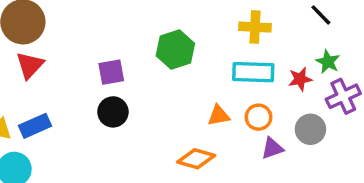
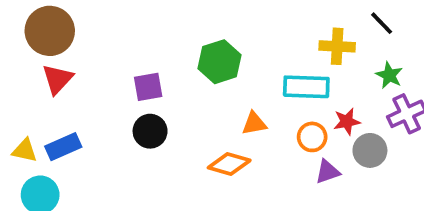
yellow cross: (255, 27) -> (337, 46), moved
red star: (300, 79) -> (347, 122), moved
orange triangle: (219, 115) -> (254, 123), moved
orange diamond: (196, 159) -> (229, 164), moved

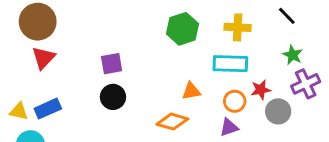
yellow cross: (337, 46) -> (238, 27), moved
green hexagon: (220, 62) -> (183, 29), moved
purple triangle: (328, 172) -> (229, 127), moved

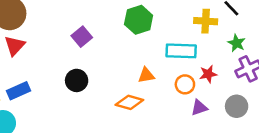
yellow cross: (238, 27) -> (206, 21), moved
purple square: (112, 64) -> (82, 37), moved, turned -30
gray circle: (278, 111) -> (237, 106), moved
purple triangle: (229, 127) -> (199, 108), moved

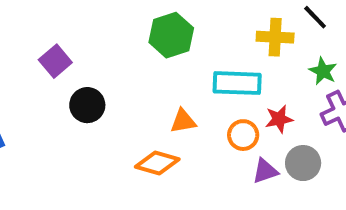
purple square: (82, 37) -> (55, 61), moved
black circle: (77, 80) -> (87, 105), moved
gray circle: (237, 106) -> (303, 163), moved

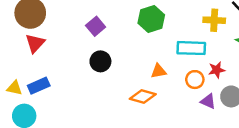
purple square: (55, 61) -> (96, 26), moved
purple triangle: (265, 171) -> (208, 101), turned 42

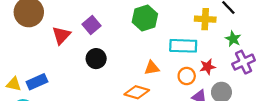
red triangle: (35, 43) -> (61, 35), moved

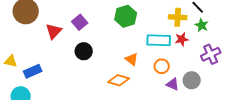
green star: (233, 39) -> (202, 25), moved
red star: (208, 67) -> (182, 39), moved
orange triangle: (152, 68) -> (132, 59), turned 48
yellow triangle: (14, 84) -> (11, 61), moved

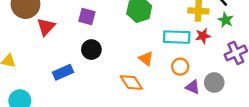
purple square: (80, 22) -> (87, 17), turned -35
red triangle: (54, 31) -> (46, 27), moved
blue rectangle: (33, 71) -> (63, 72), moved
orange diamond: (119, 80) -> (131, 82), turned 40

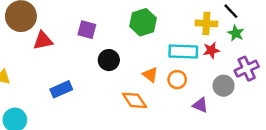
red triangle: (46, 27) -> (43, 41), turned 36
black circle: (91, 50) -> (109, 60), moved
orange circle: (180, 67) -> (177, 80), moved
gray circle: (214, 82) -> (224, 86), moved

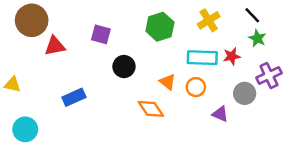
yellow cross: (206, 23) -> (209, 20), moved, turned -35

